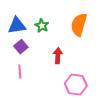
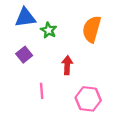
blue triangle: (17, 26) -> (25, 17), moved
pink line: (20, 72) -> (42, 91), moved

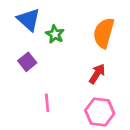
blue triangle: (25, 17) -> (29, 20), turned 50
red arrow: (67, 65) -> (97, 74), moved, turned 30

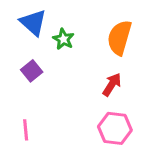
pink line: (47, 103) -> (26, 130), moved

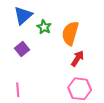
blue triangle: (33, 22) -> (23, 15), turned 36
orange semicircle: (119, 38) -> (70, 33), moved

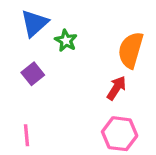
orange semicircle: (70, 33) -> (131, 50), moved

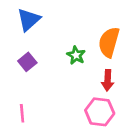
green star: (66, 41) -> (76, 55), moved
red arrow: (116, 88) -> (108, 80), moved, turned 150

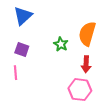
purple square: (27, 62) -> (22, 49), turned -32
pink line: (22, 113) -> (15, 73), moved

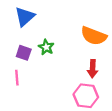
orange semicircle: (87, 34) -> (94, 36), turned -85
green star: (61, 44) -> (46, 47), moved

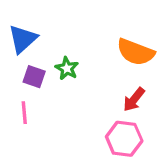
blue triangle: (25, 17) -> (23, 39), moved
red arrow: (93, 69) -> (134, 100), turned 36

